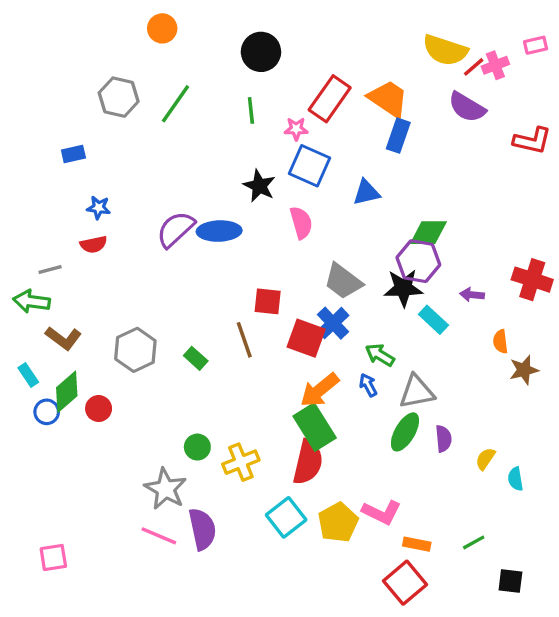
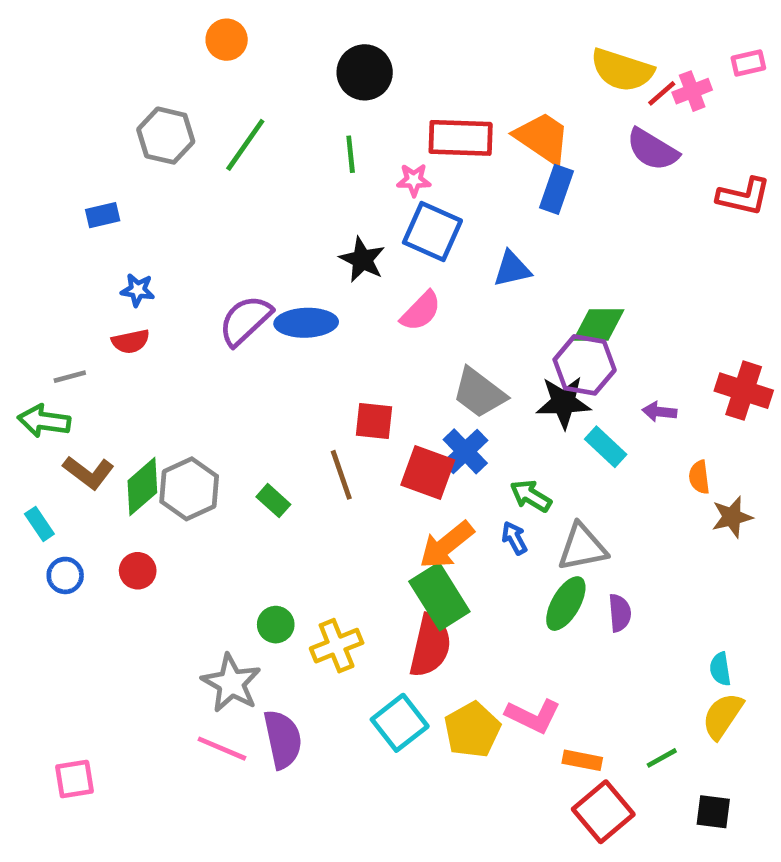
red rectangle: (330, 99) -> (461, 138), turned 57
pink semicircle: (301, 223) -> (421, 311), turned 60
green diamond: (67, 392) -> (142, 487), moved
yellow semicircle: (485, 459) -> (723, 716), moved, size x1.5
red square: (405, 583) -> (603, 812), moved

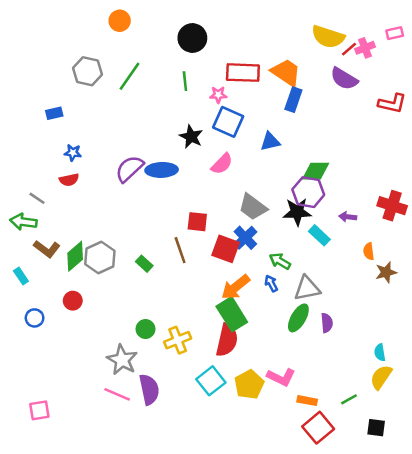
gray line: (70, 377) -> (37, 198), turned 49
blue circle: (65, 575) -> (35, 318), moved

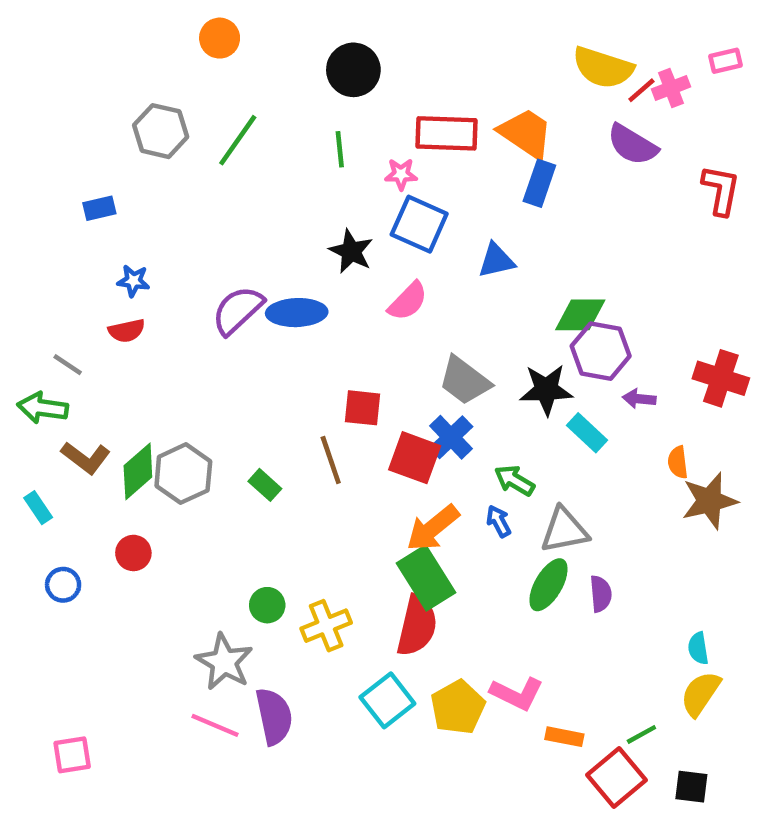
red L-shape: (392, 103) -> (721, 190), turned -92
purple hexagon: (308, 192) -> (601, 351), moved
brown star: (386, 272) -> (710, 501), size x1.4
red square: (318, 428) -> (617, 778), moved

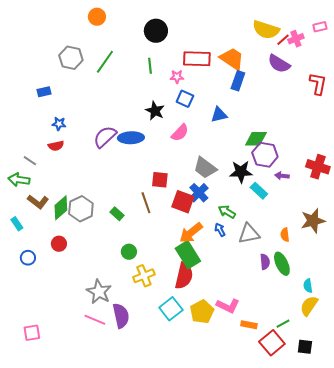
blue square: (419, 224) -> (185, 99), size x0.7
orange semicircle: (678, 462) -> (285, 235), moved
green ellipse: (548, 585) -> (282, 264), moved, turned -55
green circle: (267, 605) -> (129, 252), moved

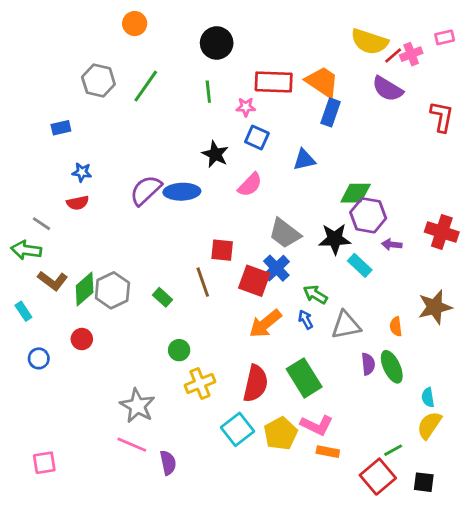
green rectangle: (188, 255) -> (304, 378), moved
purple semicircle: (121, 316) -> (168, 463), moved, size x0.7
orange rectangle: (249, 325) -> (328, 452), moved

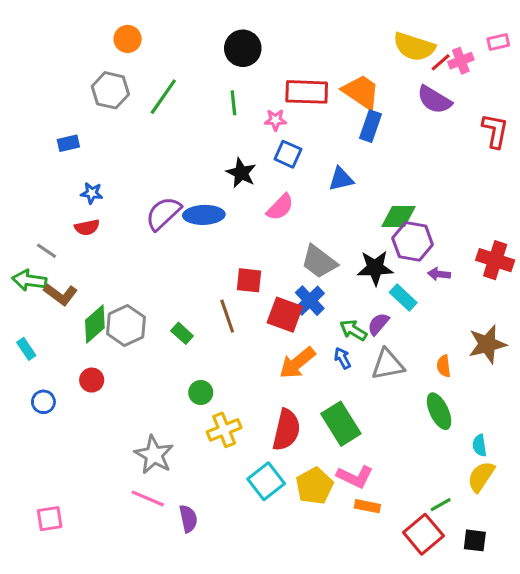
orange circle: (135, 24) -> (128, 39), moved
brown L-shape: (53, 281) -> (61, 294), moved
purple semicircle: (368, 364) -> (378, 324), moved, turned -135

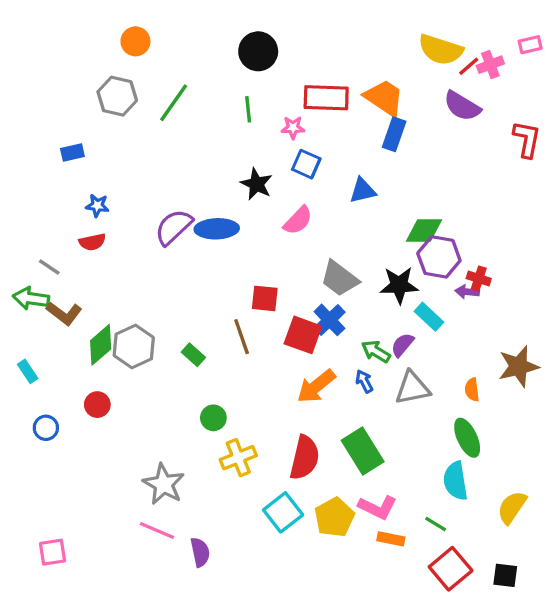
red cross: (495, 260) -> (479, 279), moved, size x0.6
cyan semicircle: (480, 445) -> (456, 481), moved, size x1.6
green line: (441, 505) -> (436, 524), moved, turned 60

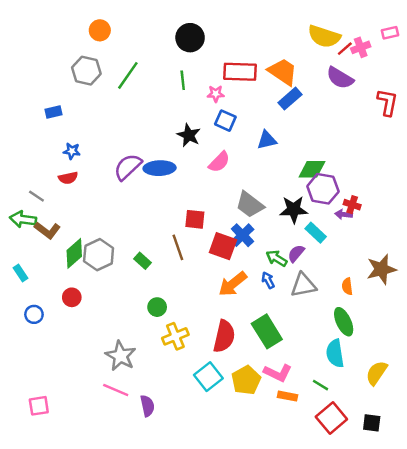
blue rectangle: (394, 134) -> (290, 99), turned 30

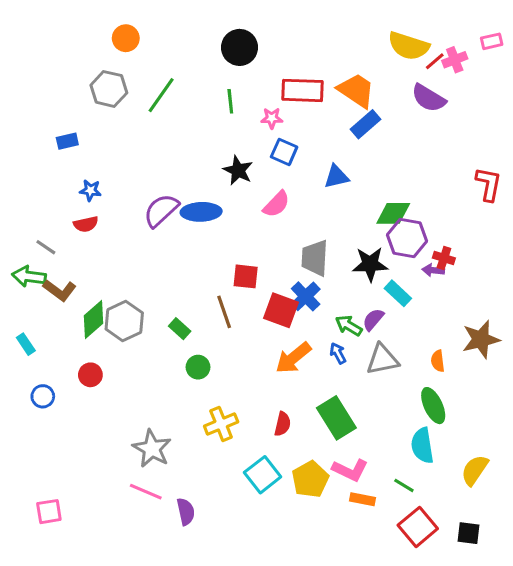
red L-shape: (388, 102) -> (488, 184), moved
gray trapezoid: (250, 205) -> (315, 258), turned 56
green circle: (157, 307) -> (198, 367), moved
red semicircle: (224, 336) -> (283, 424), size x0.6

